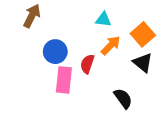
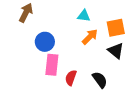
orange square: (143, 34) -> (116, 28), turned 30
red semicircle: (87, 64) -> (71, 78), moved

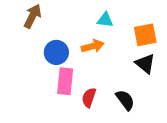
orange arrow: (90, 37) -> (93, 46), moved, turned 30

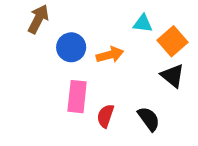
cyan triangle: (105, 20) -> (143, 23), moved
orange square: (145, 35) -> (173, 41), turned -30
blue circle: (56, 52) -> (71, 47), moved

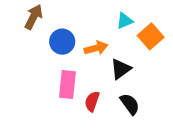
cyan triangle: (143, 23) -> (125, 21), turned -30
black triangle: (173, 76) -> (121, 69), moved, turned 45

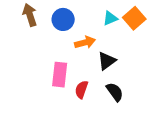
brown arrow: (34, 17) -> (30, 15), turned -45
orange square: (151, 36) -> (134, 18), moved
blue circle: (62, 42) -> (63, 19), moved

